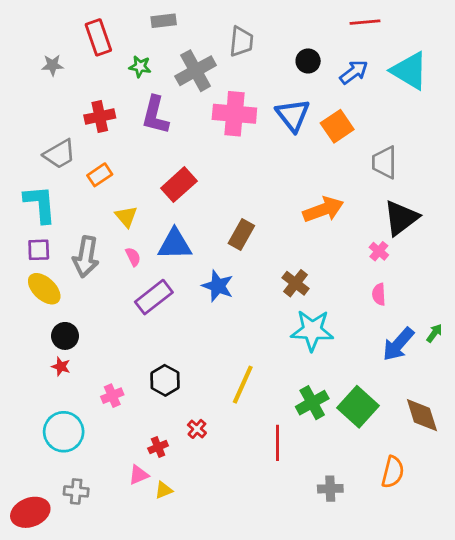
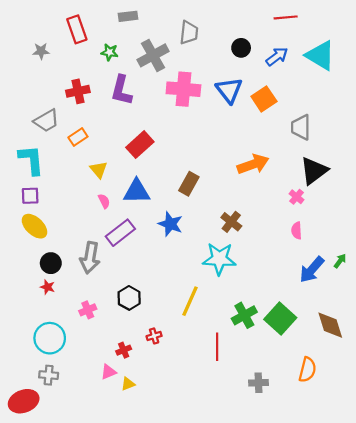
gray arrow: (86, 257) -> (90, 258), moved
cyan star: (312, 330) -> (219, 259), moved
red cross: (197, 429) -> (154, 336), turned 32
gray cross: (76, 491) -> (49, 375), moved

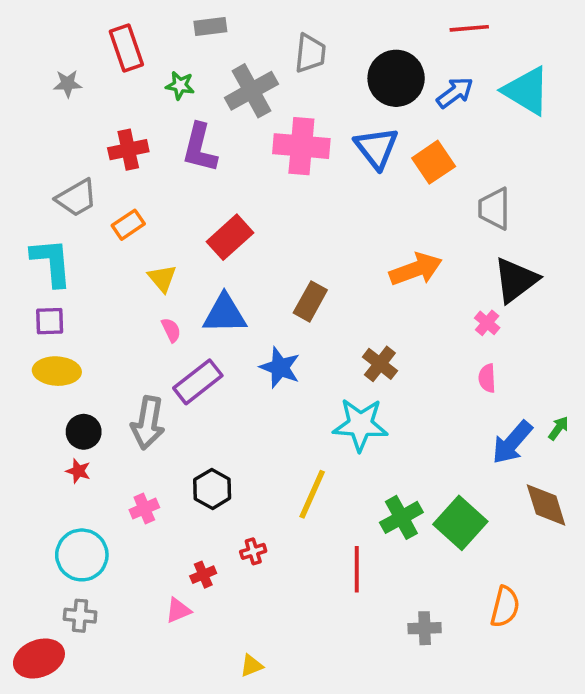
black circle: (241, 48) -> (396, 78), size x1.8
yellow ellipse: (34, 226) -> (57, 371), turned -40
brown diamond: (330, 325) -> (546, 505), moved
yellow triangle: (128, 384) -> (251, 666), moved

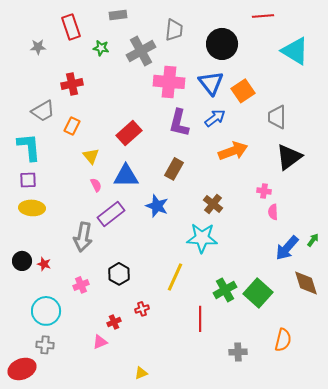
blue arrow: (455, 93) -> (215, 118), moved
purple L-shape: (200, 148) -> (179, 123), moved
orange rectangle: (128, 225) -> (72, 126), turned -30
pink cross: (487, 323) -> (264, 191), moved, turned -32
black circle: (84, 432) -> (22, 261), moved

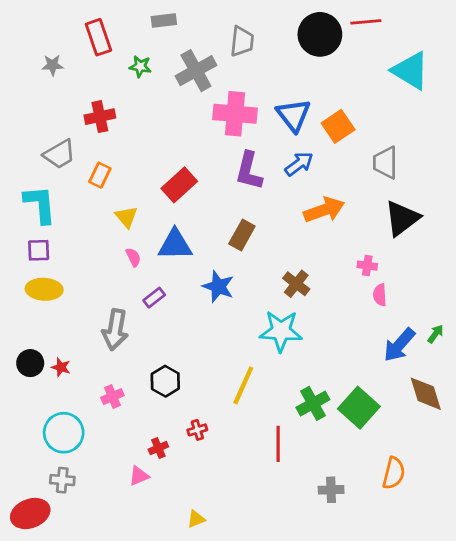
black circle: (222, 44) -> (320, 34), moved
purple rectangle: (111, 214) -> (154, 298), size x0.6

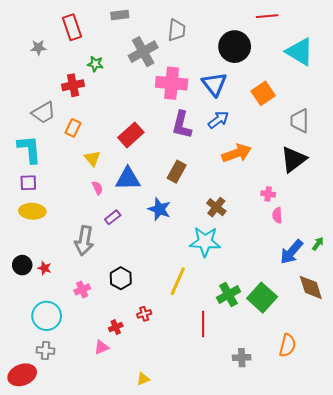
black circle: (320, 34) -> (235, 47), moved
green star: (140, 66) -> (95, 64), moved
orange square: (338, 126) -> (263, 93), moved
gray trapezoid: (385, 163) -> (300, 121), moved

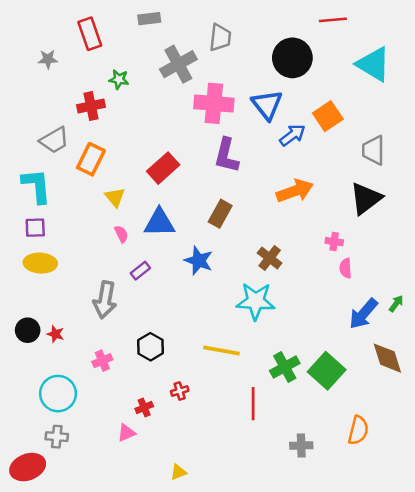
blue arrow: (218, 120) -> (292, 135), moved
orange rectangle: (73, 128) -> (91, 159), size x1.4
yellow line: (178, 281) -> (221, 350), turned 76

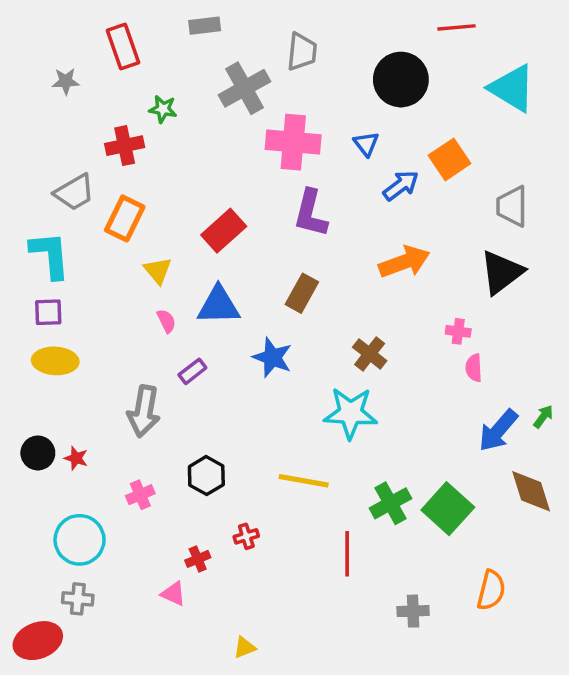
blue triangle: (267, 105) -> (366, 144), size x0.6
pink triangle: (126, 433) -> (173, 594), turned 48

